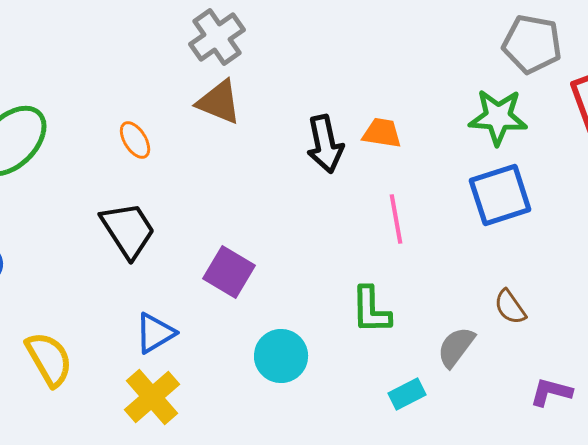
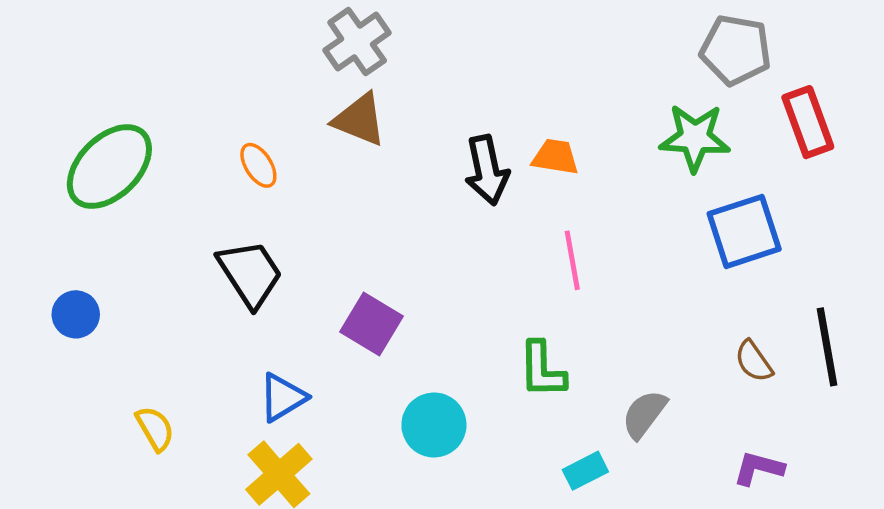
blue square: (500, 195) -> (744, 231), moved
brown semicircle: (510, 307) -> (754, 361), moved
yellow semicircle: (49, 359) -> (155, 429), size x0.7

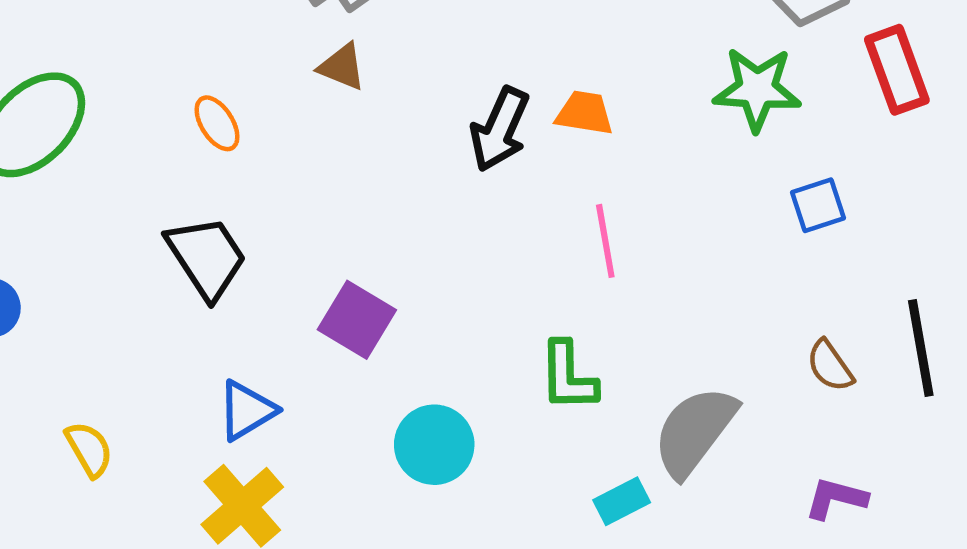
brown triangle: (359, 120) -> (342, 67), size x0.7
black arrow: (487, 170) -> (500, 129), turned 36
blue square: (744, 231) -> (818, 205), size x0.6
gray semicircle: (644, 414) -> (695, 431), size x1.5

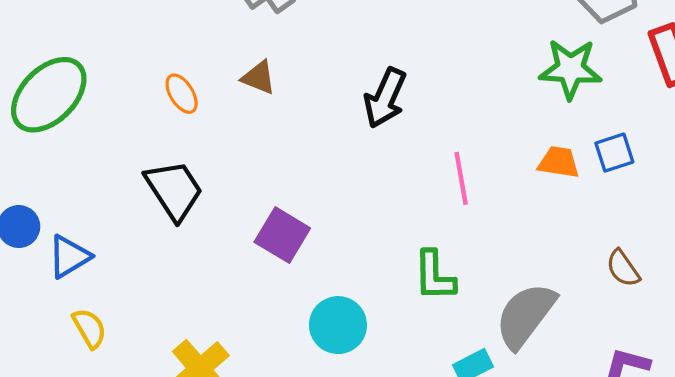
brown triangle: (342, 67) -> (259, 78), moved
orange trapezoid: (584, 113) -> (559, 162), moved
blue triangle: (247, 410) -> (69, 257), moved

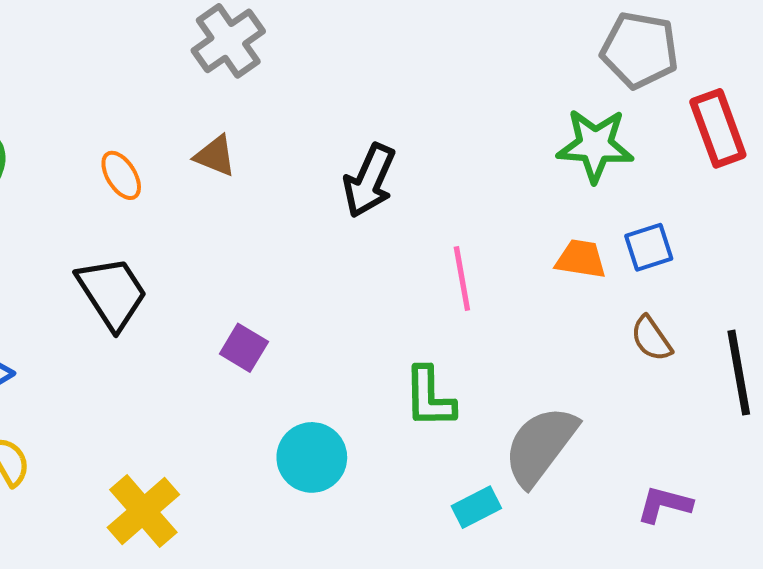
purple square: (282, 235) -> (244, 348), size x0.7
brown semicircle: (623, 268) -> (651, 339), moved

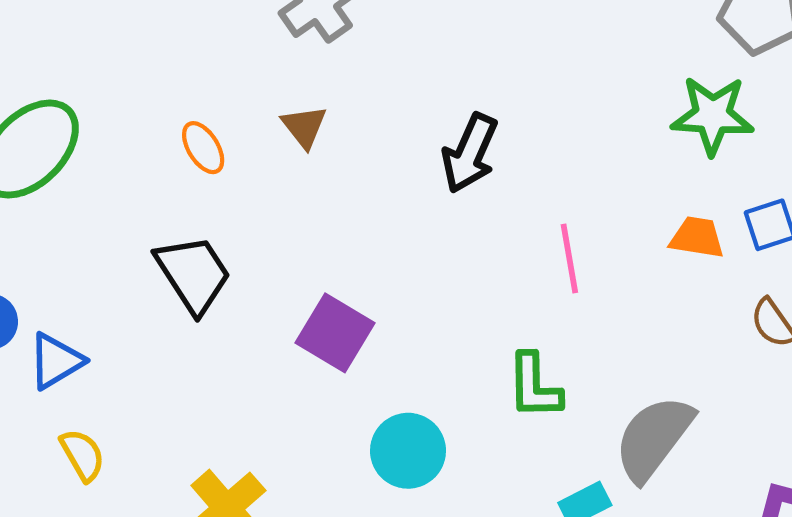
brown triangle: (215, 156) -> (304, 127), turned 30
purple square: (244, 348) -> (335, 333), size x1.5

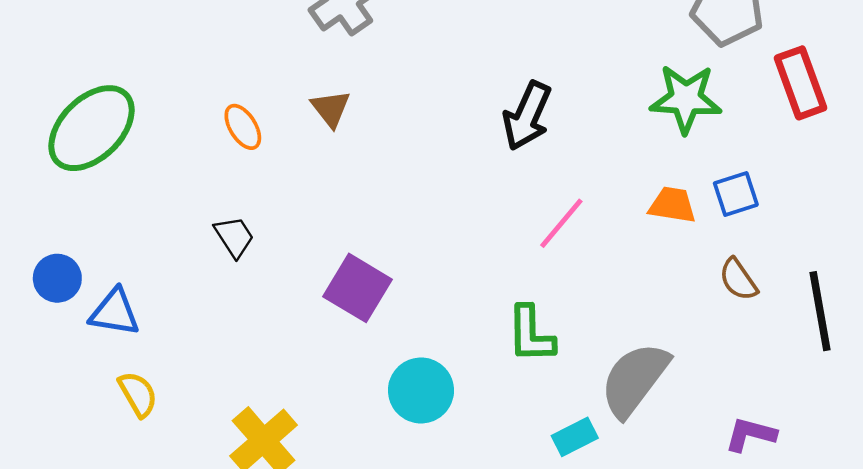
black arrow: (470, 153) -> (527, 116), moved
pink line: (569, 258) -> (561, 223), turned 50
black trapezoid: (193, 274) -> (234, 237), size x0.6
blue triangle: (56, 361) -> (115, 312), turned 40

